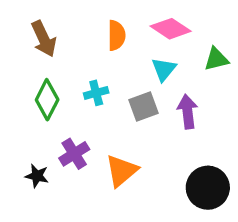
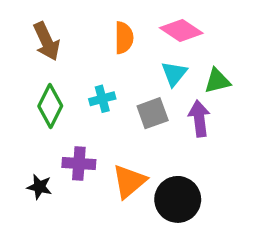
green triangle: (216, 59) -> (217, 81), moved
purple cross: (74, 154) -> (79, 163), turned 36
black circle: (208, 188) -> (178, 199), moved

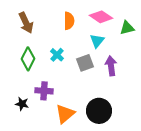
green triangle: (217, 81) -> (127, 28), moved
cyan cross: (102, 99) -> (57, 55), turned -32
orange triangle: (129, 181) -> (65, 114), moved

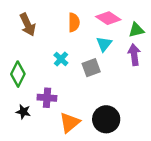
green diamond: (28, 59) -> (18, 74), moved
purple arrow: (111, 66) -> (134, 55), moved

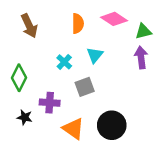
cyan triangle: (104, 44) -> (95, 55), moved
gray square: (91, 68) -> (85, 87), moved
orange triangle: (70, 123) -> (73, 129), turned -45

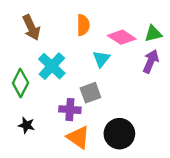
pink diamond: (114, 19) -> (122, 37), moved
purple arrow: (141, 57) -> (151, 61), turned 30
cyan cross: (64, 62) -> (52, 66), moved, size x1.6
purple cross: (50, 103) -> (70, 110), moved

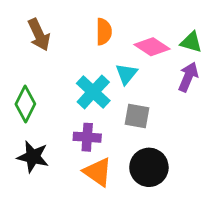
green triangle: (153, 34) -> (191, 42), turned 30
cyan cross: (52, 66) -> (93, 92), moved
gray square: (90, 93) -> (137, 116), moved, turned 30
black star: (26, 125) -> (33, 157), size x1.5

